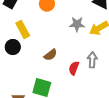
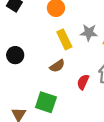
yellow rectangle: (23, 29) -> (64, 39), moved

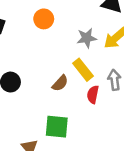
yellow rectangle: (64, 39) -> (83, 70), moved

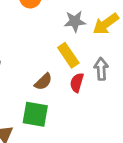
brown semicircle: (60, 83) -> (43, 82), moved

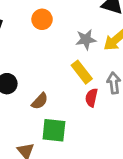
brown semicircle: (43, 82) -> (40, 101), moved

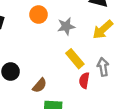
gray star: (86, 39) -> (66, 26), moved

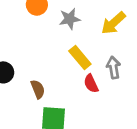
red semicircle: (84, 80) -> (91, 84), turned -35
brown semicircle: (40, 85) -> (38, 89), turned -63

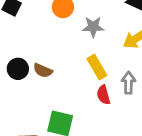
brown semicircle: (38, 89) -> (43, 71), moved, turned 126

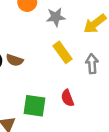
red semicircle: (103, 95) -> (67, 98), moved

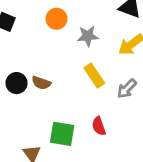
gray arrow: (92, 64) -> (127, 89), turned -132

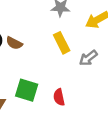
red semicircle: (99, 126) -> (59, 97), moved

